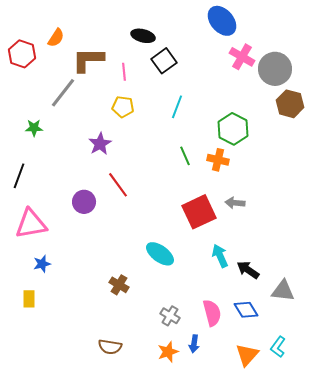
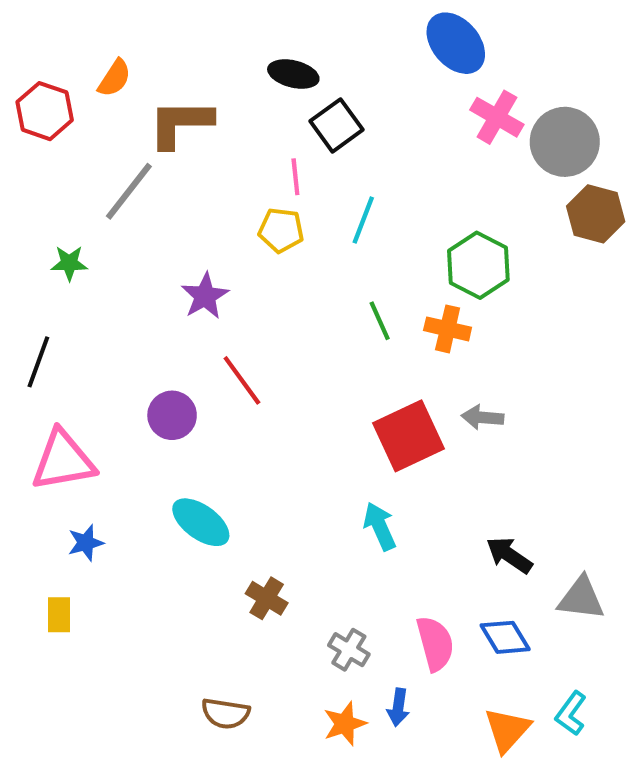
pink line: (124, 72) -> (295, 177), moved
yellow pentagon: (123, 107) -> (281, 230), moved
cyan ellipse: (160, 254) -> (201, 522), moved
cyan arrow: (220, 256) -> (380, 526), moved
brown cross: (119, 285) -> (267, 598), moved

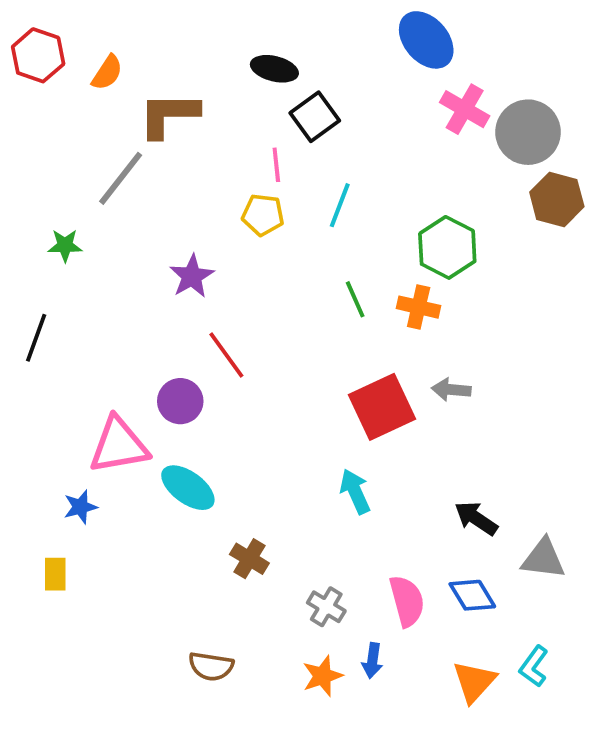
red hexagon: (45, 111) -> (38, 55), moved
purple circle: (172, 415) -> (180, 401), moved
pink triangle: (63, 461) -> (119, 445), moved

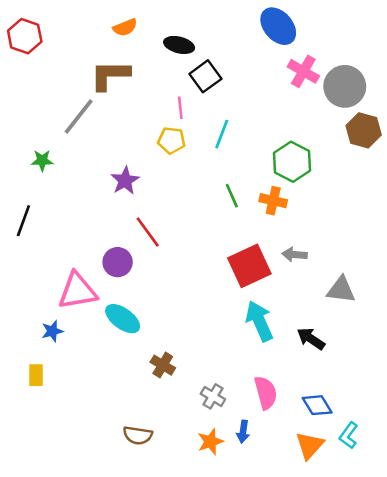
orange semicircle: (107, 73) -> (125, 27), moved, turned 35
cyan arrow: (355, 491) -> (259, 321), moved, size x1.4
gray triangle: (543, 559) -> (341, 290), moved
blue diamond: (472, 595) -> (317, 405), moved

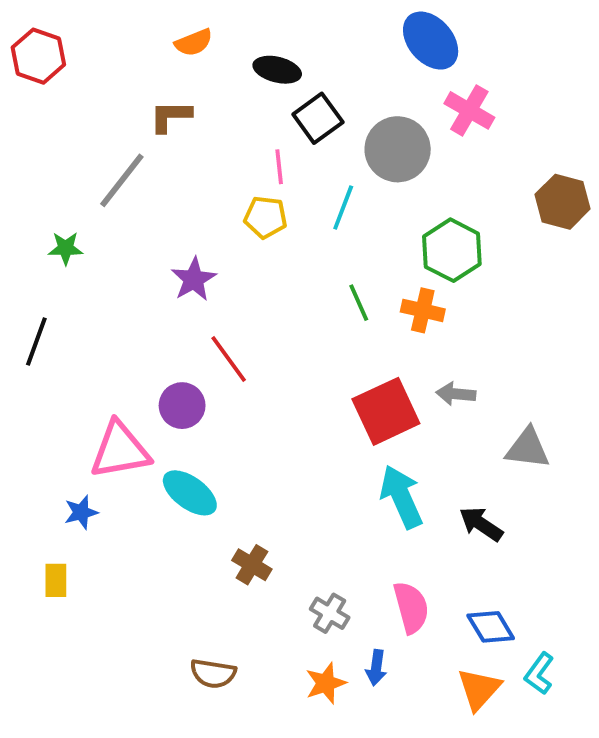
brown L-shape: (110, 75) -> (170, 116), size x0.7
gray circle: (345, 86) -> (398, 149), moved

